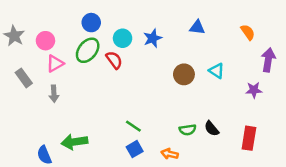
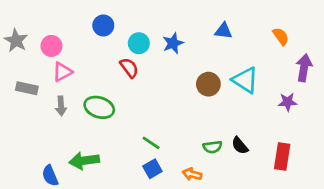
green ellipse: (88, 50) -> (99, 107), moved, turned 70
cyan triangle: (216, 71) -> (245, 80), size x1.5
gray rectangle: (24, 78) -> (27, 88), turned -42

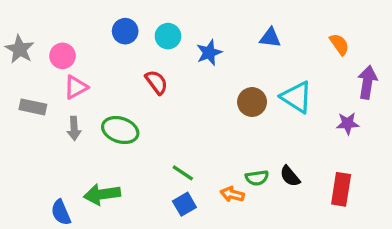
cyan circle: (139, 43) -> (168, 36), moved
orange arrow: (192, 174) -> (232, 194), moved

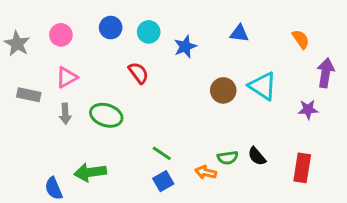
pink circle: (63, 56) -> (61, 35), moved

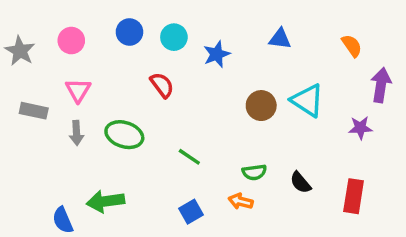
pink triangle: (67, 77) -> (78, 90), turned -30
green line: (162, 153) -> (189, 157), moved
green semicircle: (228, 158) -> (254, 172), moved

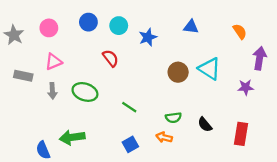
pink triangle: (78, 90) -> (54, 62), turned 36

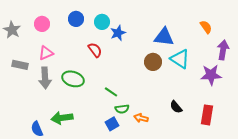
blue triangle: (191, 27) -> (164, 37), moved, size x1.5
blue star: (148, 37) -> (118, 33), moved
purple star: (246, 87) -> (211, 75), size x1.5
gray arrow: (52, 91) -> (45, 78), size x1.5
green semicircle: (173, 118) -> (122, 109), moved

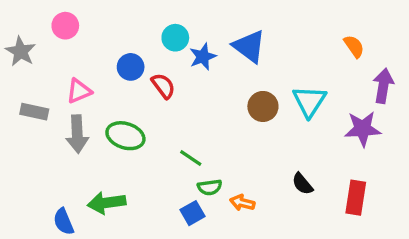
blue circle: (76, 19) -> (131, 67), moved
pink circle: (42, 24) -> (65, 26), moved
blue triangle: (164, 37) -> (249, 46), moved, turned 30
cyan triangle: (180, 59) -> (309, 101), turned 30

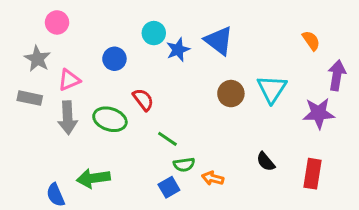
gray star: (21, 51) -> (37, 59), moved
red semicircle: (163, 86) -> (143, 100), moved

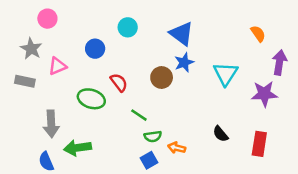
blue star: (178, 50) -> (184, 62), moved
brown circle: (231, 94) -> (162, 77), moved
gray arrow: (68, 118) -> (51, 124), moved
blue square: (169, 187) -> (149, 160), moved

